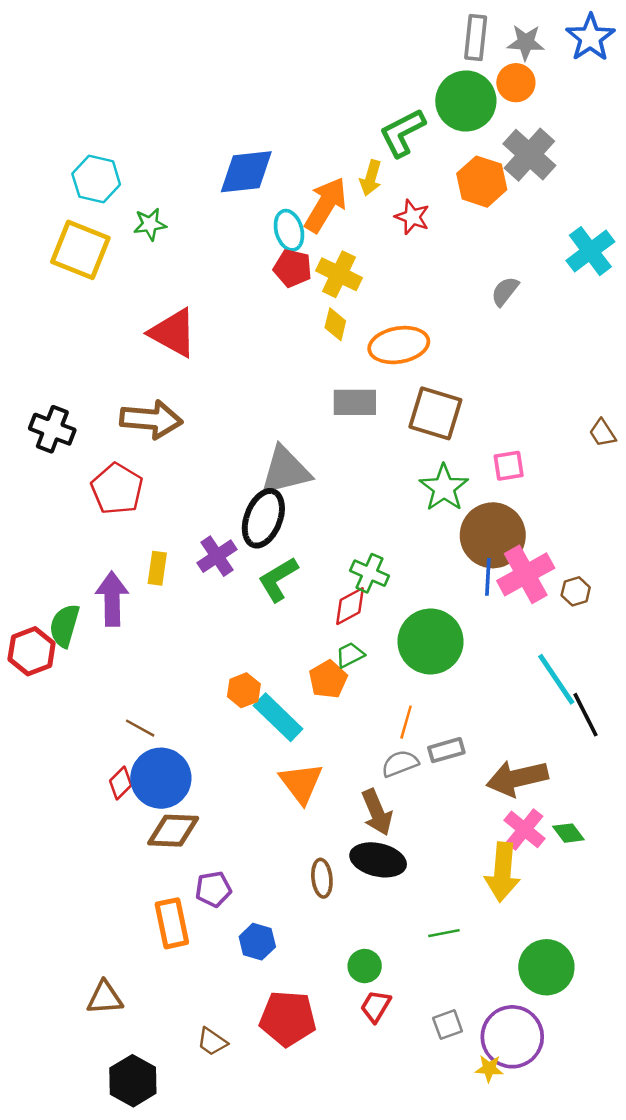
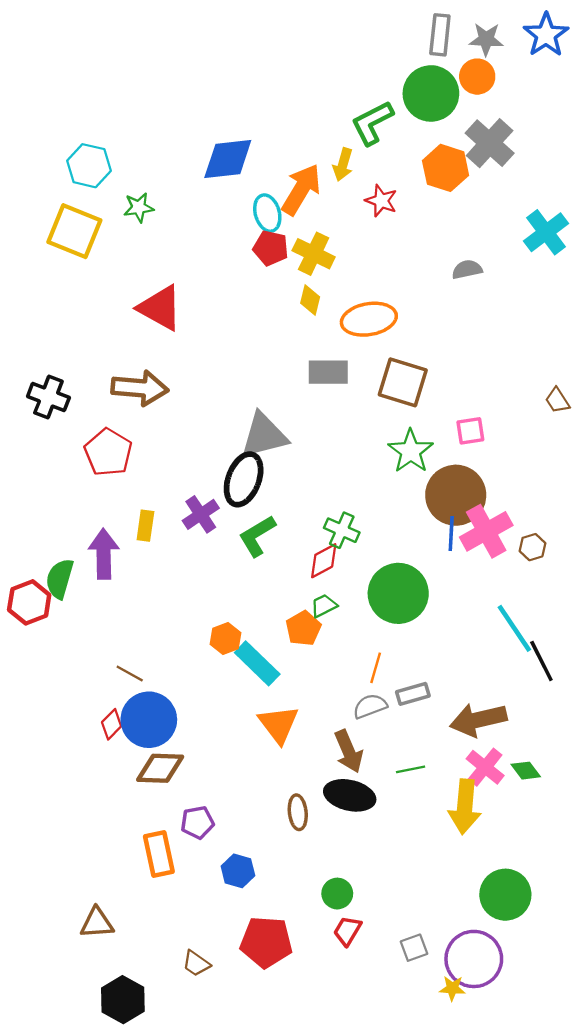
gray semicircle: (505, 291) -> (467, 270), turned 40
green line: (444, 933) -> (411, 769), moved

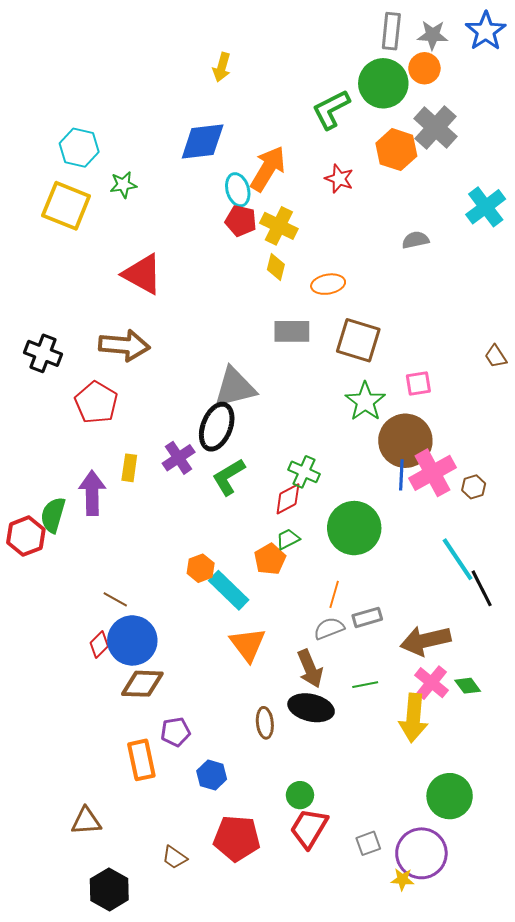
yellow arrow: (343, 165) -> (222, 67), moved
orange ellipse: (369, 319) -> (328, 284), size x0.7
red trapezoid: (347, 931) -> (309, 828), size x1.5

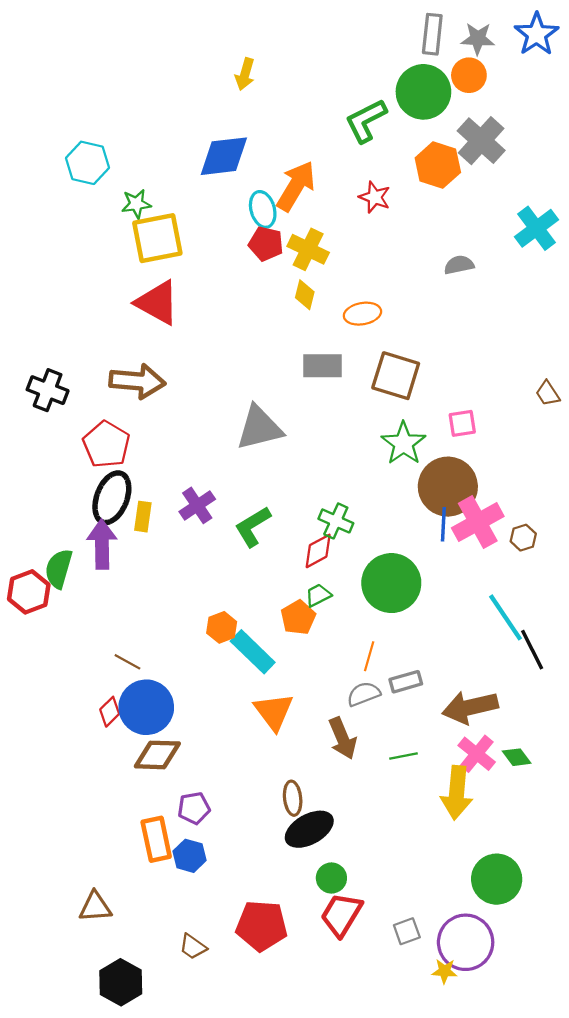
yellow square: (66, 206) -> (157, 238), moved, turned -33
black ellipse: (217, 427) -> (112, 498), moved
black ellipse: (311, 708) -> (309, 829), moved, turned -42
blue hexagon: (212, 775) -> (189, 856), moved

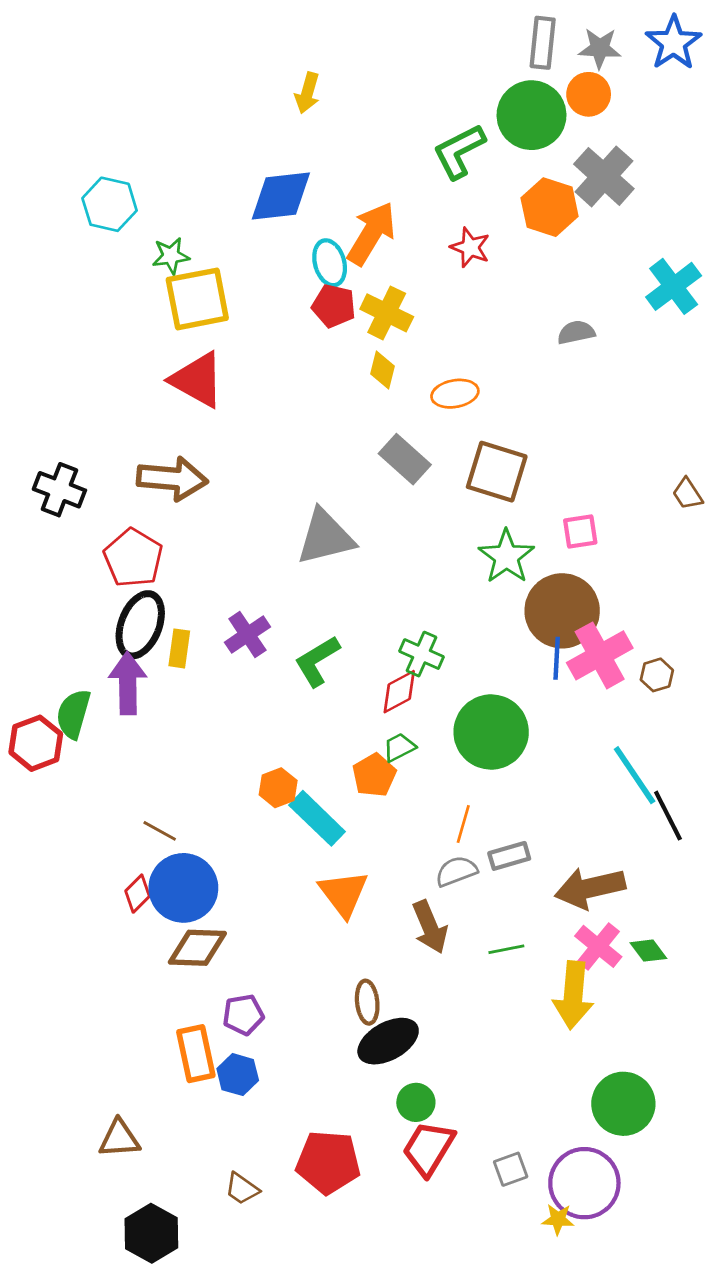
gray rectangle: (323, 366) -> (405, 459), turned 42

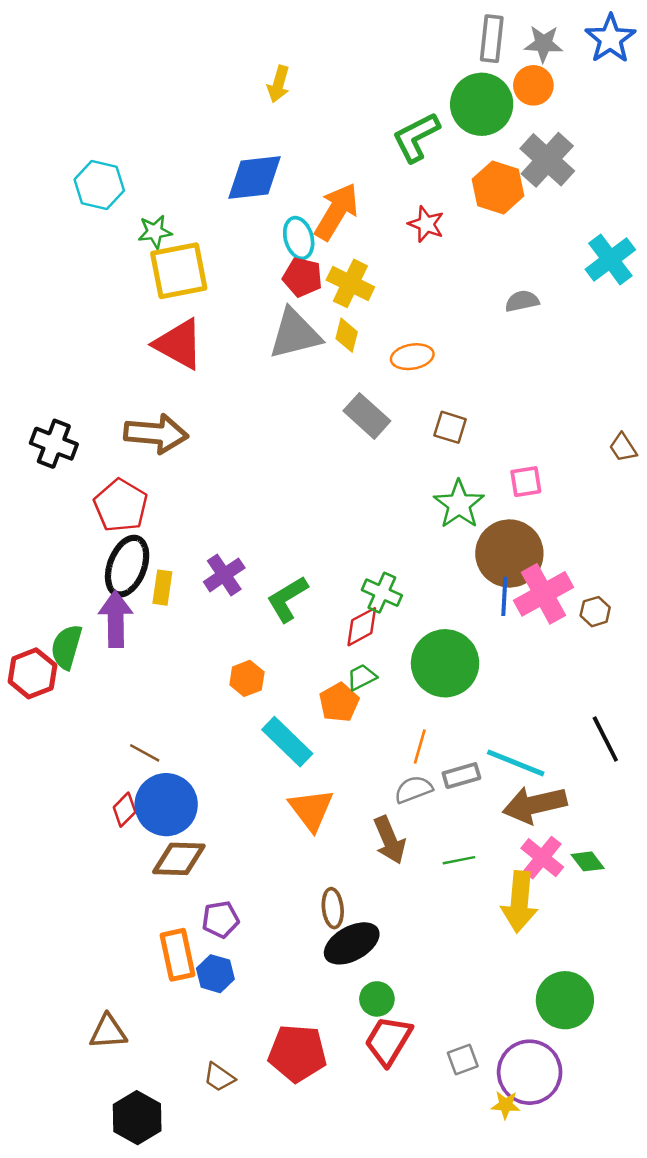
brown square: (497, 472) -> (450, 427), size x0.6
gray triangle: (325, 537) -> (295, 334), moved
cyan line: (635, 775) -> (516, 763), moved, turned -34
orange hexagon: (278, 788) -> (247, 678), moved

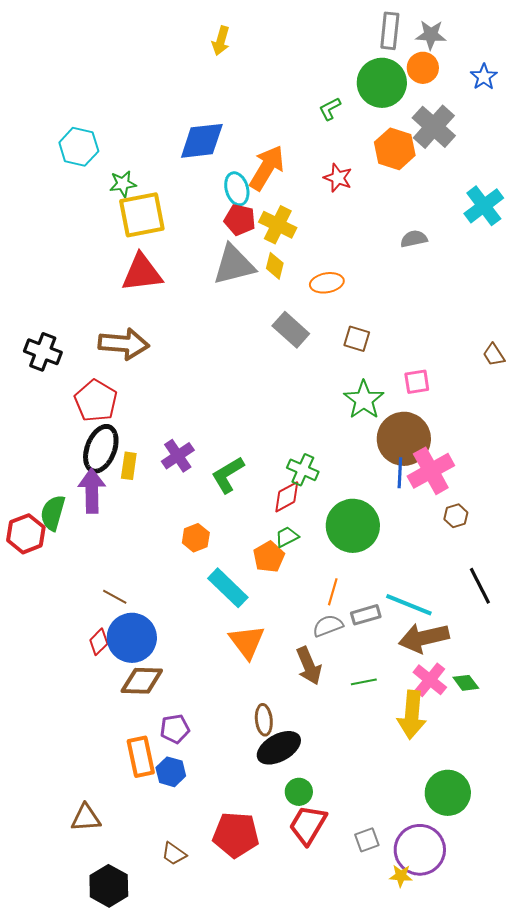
blue star: (610, 39) -> (484, 77), moved, size x0.7
yellow arrow: (278, 84) -> (221, 41), moved
green L-shape: (416, 137) -> (330, 109), size x0.6
red triangle: (179, 344) -> (142, 273), turned -36
brown hexagon: (595, 612) -> (456, 516), moved

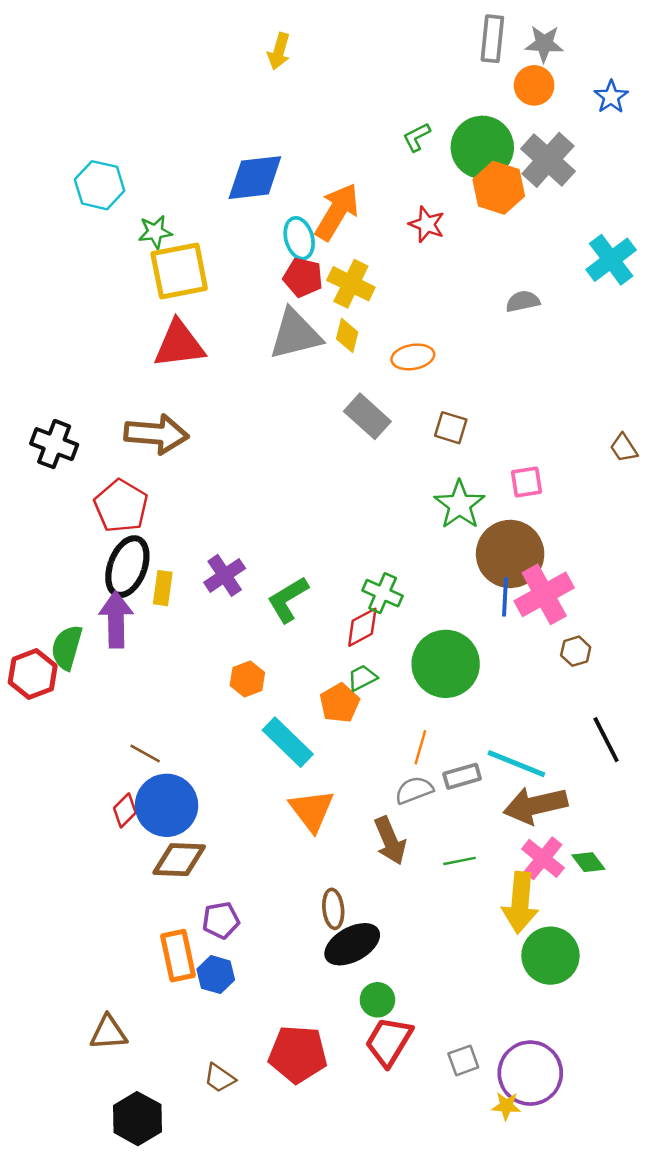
green circle: (382, 83) -> (482, 147), moved
green circle: (448, 793) -> (550, 956), moved

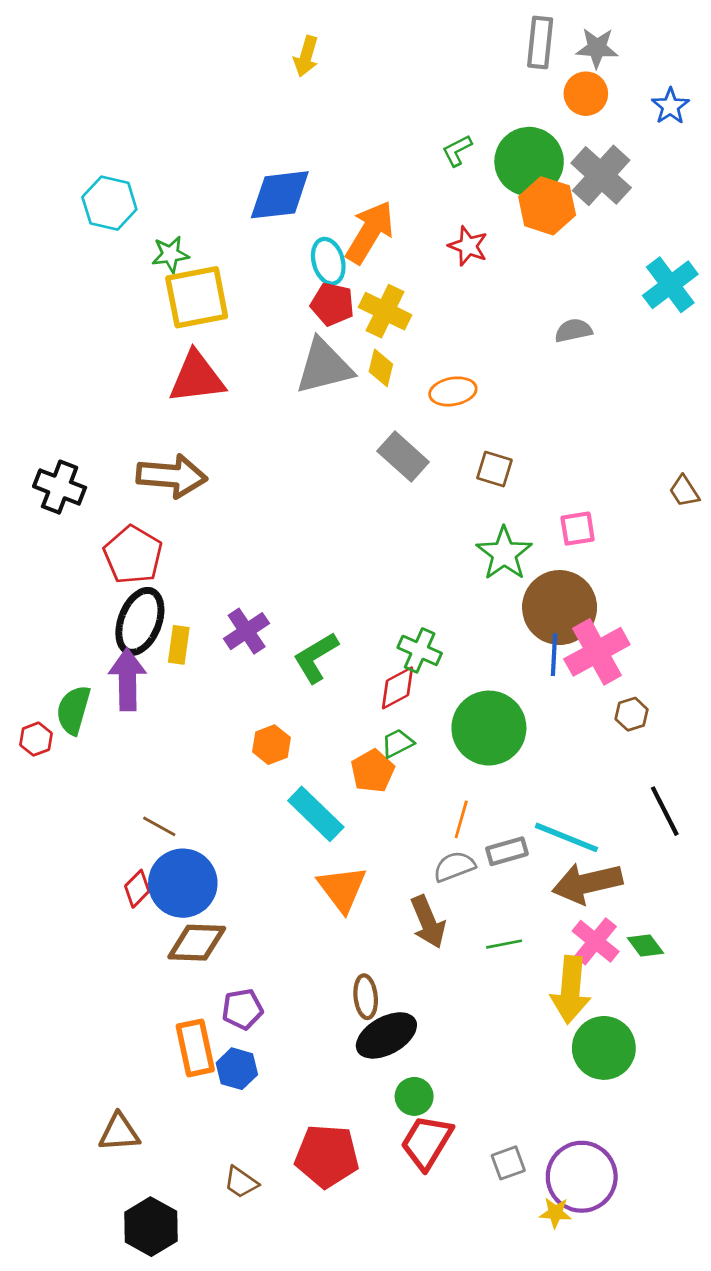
red hexagon: (33, 674) -> (36, 739), size x0.6

